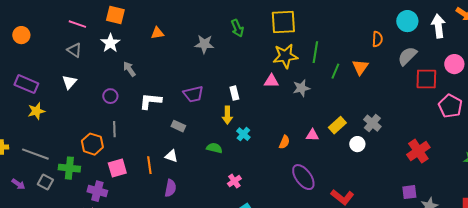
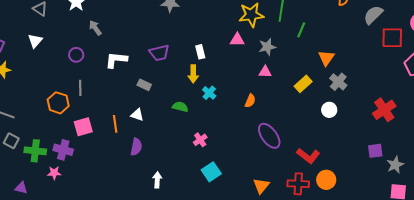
orange triangle: (360, 67) -> (326, 58), moved
pink triangle: (312, 135) -> (265, 72), moved
white circle: (357, 144) -> (329, 110), moved
green cross: (69, 168) -> (35, 151), moved

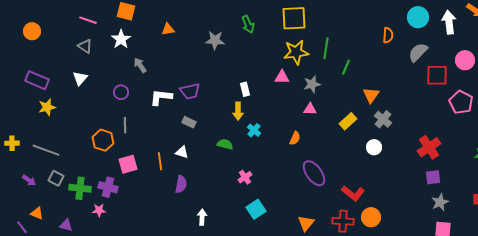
purple trapezoid: (159, 53) -> (190, 91), moved
purple square: (375, 151) -> (433, 177), moved

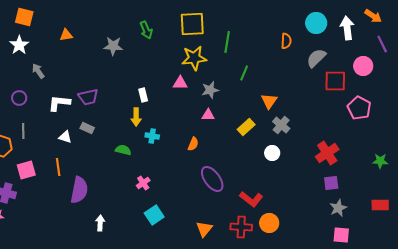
green line: (326, 48) -> (227, 42), moved
cyan cross: (254, 130) -> (152, 136), turned -32
white triangle: (182, 152) -> (65, 137), moved
purple semicircle: (181, 184) -> (79, 190), size x1.5

